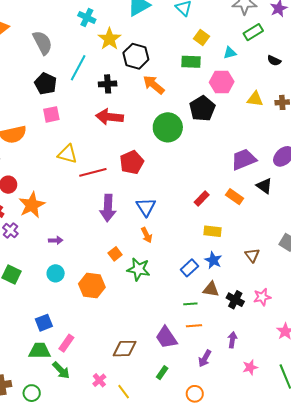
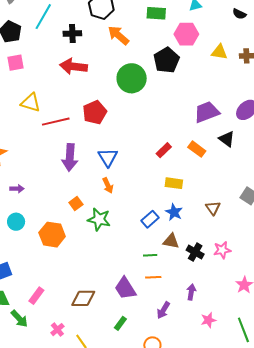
pink rectangle: (66, 343) -> (36, 296), moved

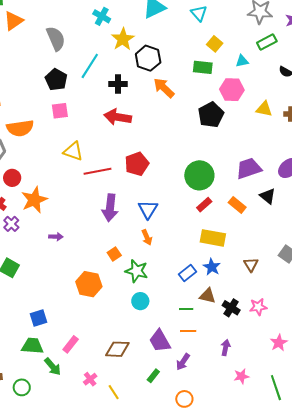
green circle: (132, 78) -> (199, 175), moved
yellow rectangle: (174, 183) -> (213, 238), size x1.4
cyan circle: (16, 222) -> (140, 301), moved
purple arrow: (163, 310) -> (183, 362), moved

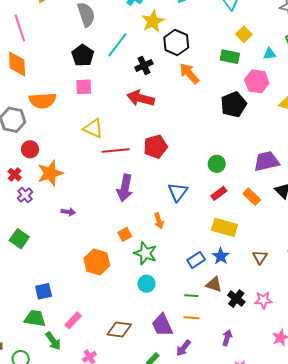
black cross: (118, 84) -> (144, 65), turned -30
green circle: (199, 175) -> (217, 164), size x0.6
blue triangle: (148, 209) -> (178, 192), moved

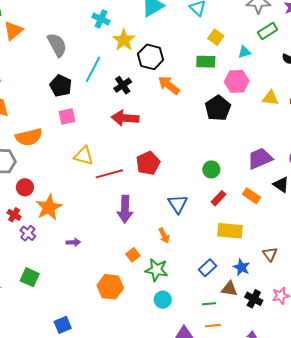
blue star: (221, 256) -> (241, 267), moved

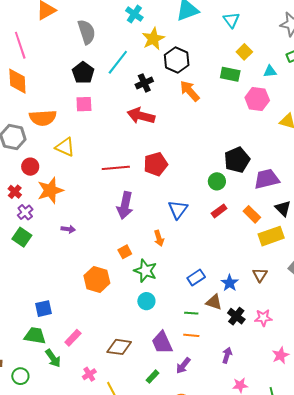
black pentagon: (218, 108) -> (237, 160), moved
yellow triangle: (84, 156) -> (65, 147), moved
yellow rectangle: (230, 231) -> (271, 236), moved, turned -35
green square: (30, 277) -> (22, 237), moved

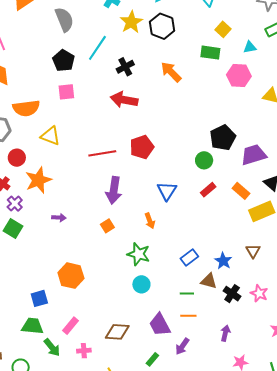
black hexagon: (177, 60) -> (162, 26), moved
orange square: (125, 252) -> (107, 226), moved
orange hexagon: (97, 279) -> (71, 276), moved
pink star: (263, 318) -> (259, 293), turned 30
pink cross: (89, 374) -> (84, 351), moved, turned 32

